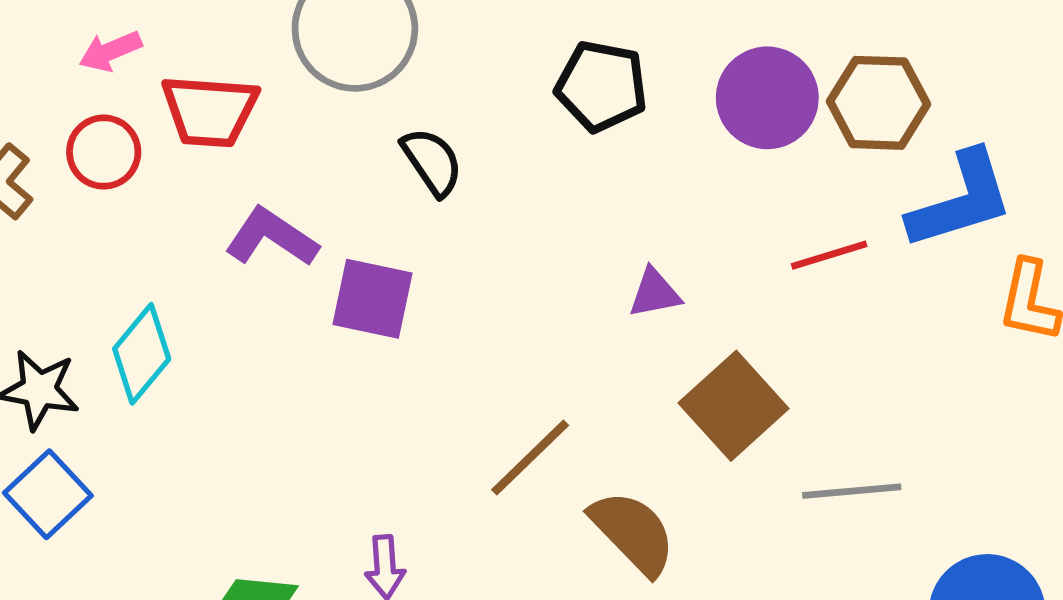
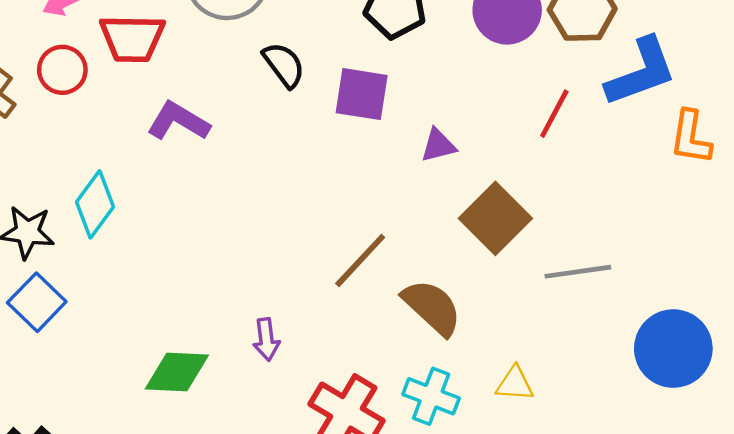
red line: (829, 255) -> (554, 114), turned -42
purple square: (373, 299) -> (362, 94), moved

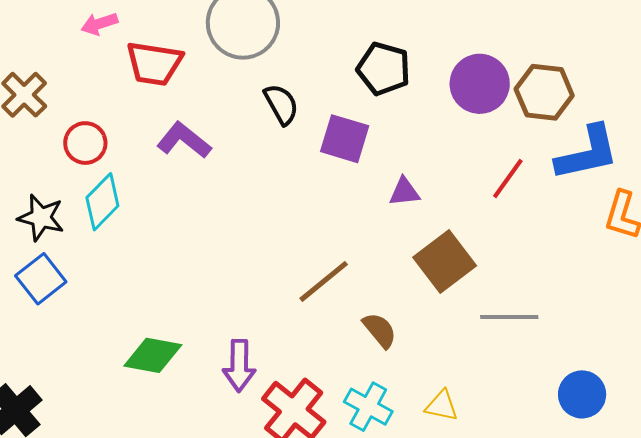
red circle: (62, 70) -> (85, 143), moved
brown semicircle: (432, 307) -> (380, 330), size x0.7
purple arrow: (266, 339) -> (239, 366), moved, size x1.4
blue circle: (673, 349) -> (582, 394), size x0.7

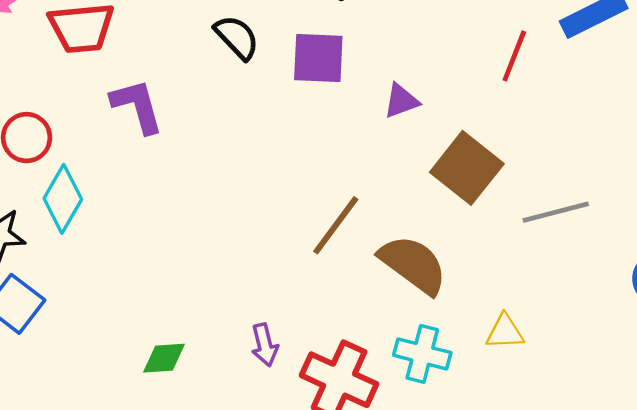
purple L-shape: (184, 140) -> (137, 106), turned 50
brown semicircle: (380, 330) -> (413, 264), size x1.6
green diamond: (153, 355) -> (164, 358), size x0.7
purple arrow: (239, 366) -> (265, 345), size x0.7

